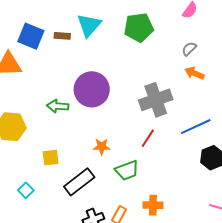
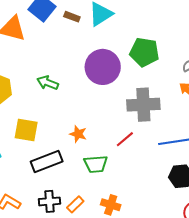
green pentagon: (139, 27) -> (144, 52), moved
purple circle: (92, 89) -> (103, 67), moved
yellow square: (51, 158) -> (26, 130), size x1.4

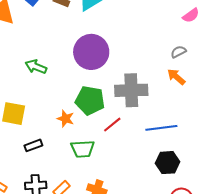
green pentagon: (144, 52) -> (90, 100), moved
black rectangle: (47, 161) -> (33, 145), size x0.6

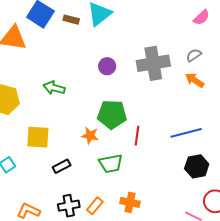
purple circle: (91, 52) -> (107, 66), size x0.5
gray cross: (131, 90) -> (153, 63), moved
red line: (112, 125) -> (137, 136), turned -36

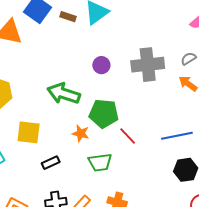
green arrow: (54, 88) -> (63, 94), moved, size x1.5
red line: (137, 136) -> (128, 136), turned -54

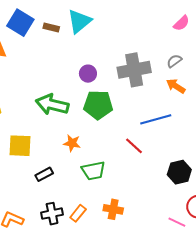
green pentagon: (104, 114) -> (98, 105), moved
red line: (128, 136) -> (134, 146), moved
blue line: (177, 136) -> (156, 119), moved

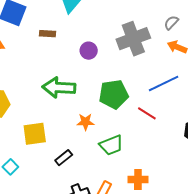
brown rectangle: (51, 28) -> (48, 34), moved
green pentagon: (98, 105) -> (114, 94), moved

